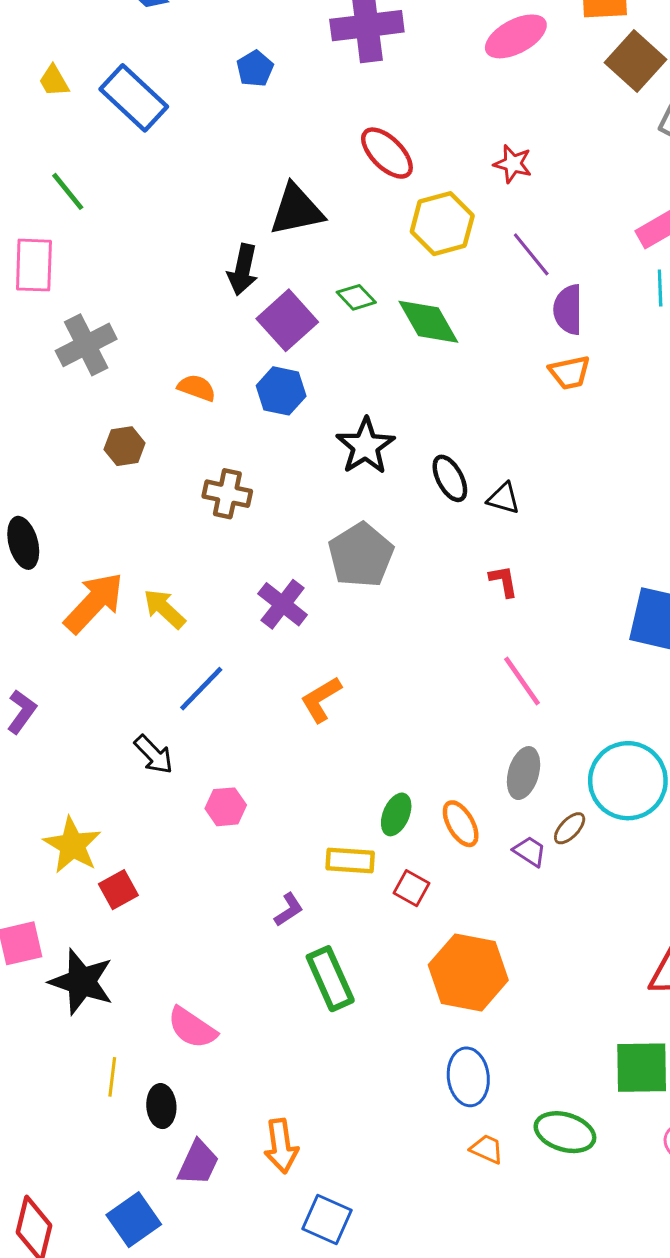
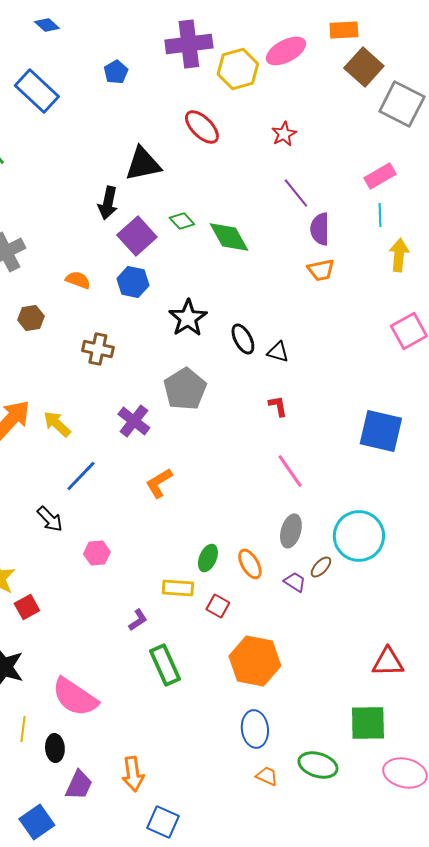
red star: (513, 164) -> (284, 134), turned 30
yellow hexagon: (442, 224) -> (238, 69), moved
pink semicircle: (192, 1028) -> (75, 697), size x1.4

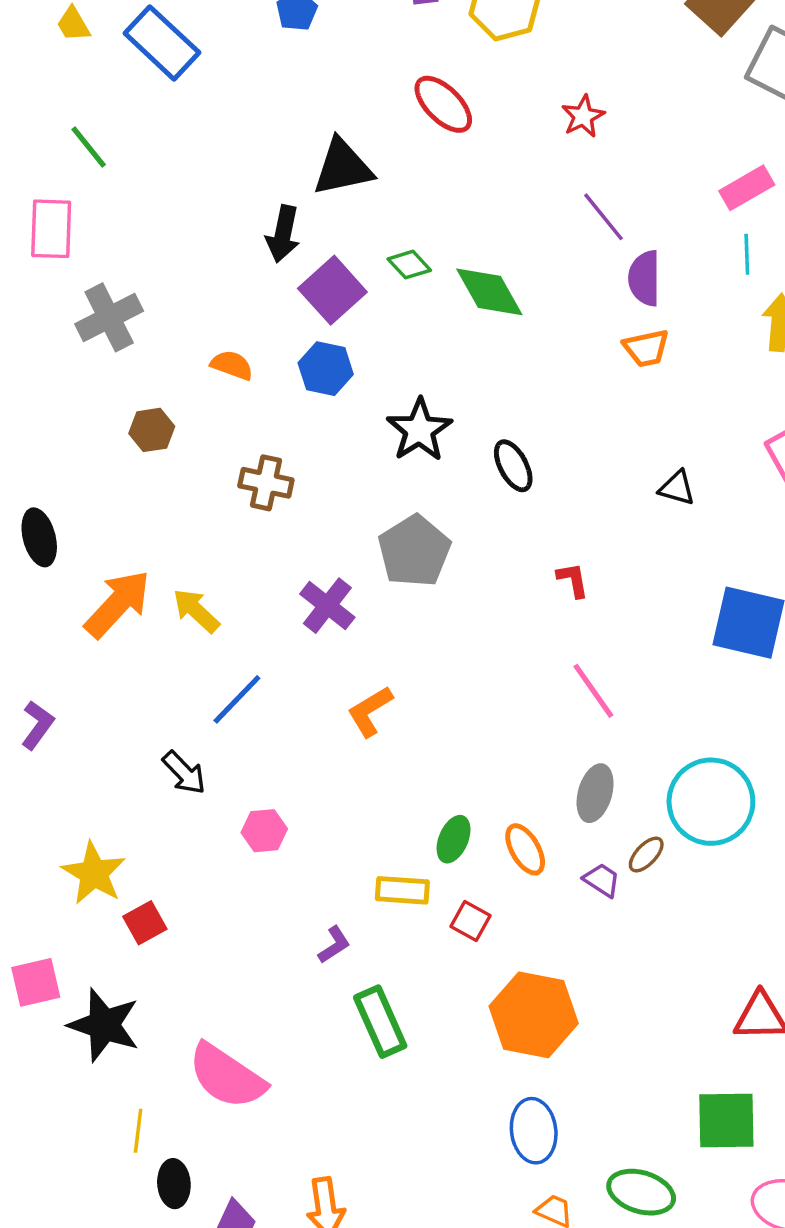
black triangle: (278, 352) -> (677, 488), moved
black ellipse: (55, 748) -> (174, 1184), moved

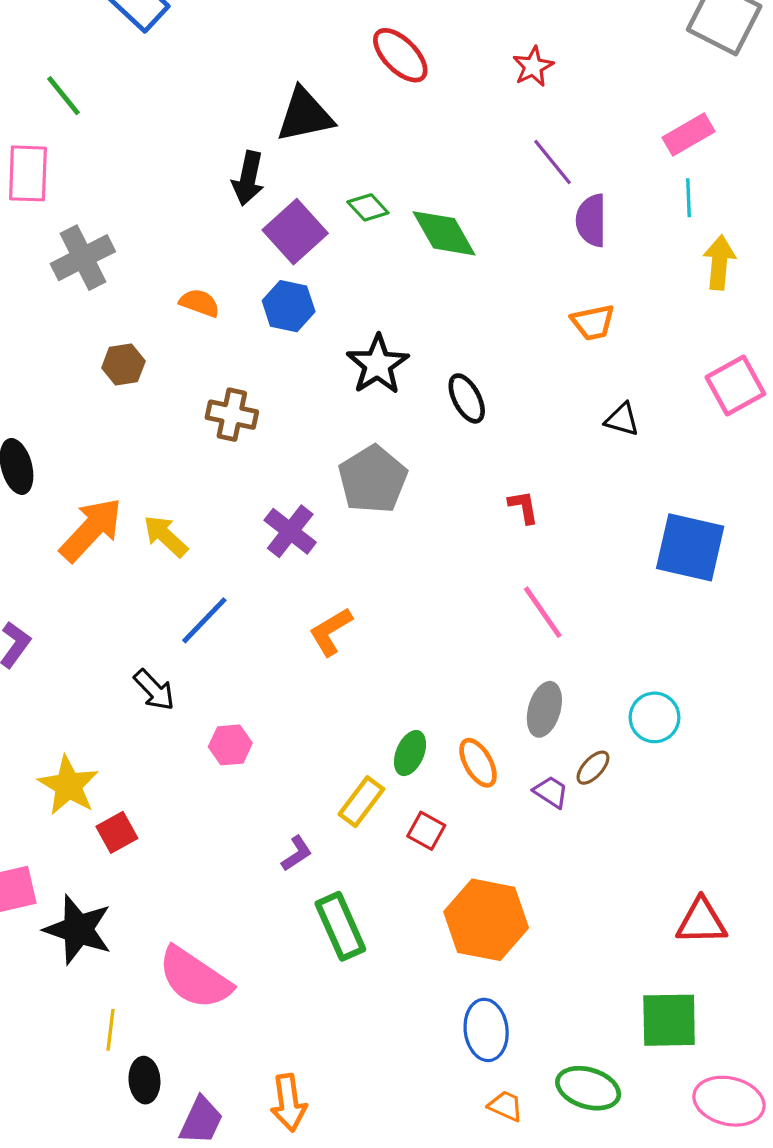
orange trapezoid: (646, 348) -> (593, 322), moved
cyan circle: (711, 802) -> (654, 717), size x0.6
yellow rectangle: (402, 890) -> (361, 802), turned -57

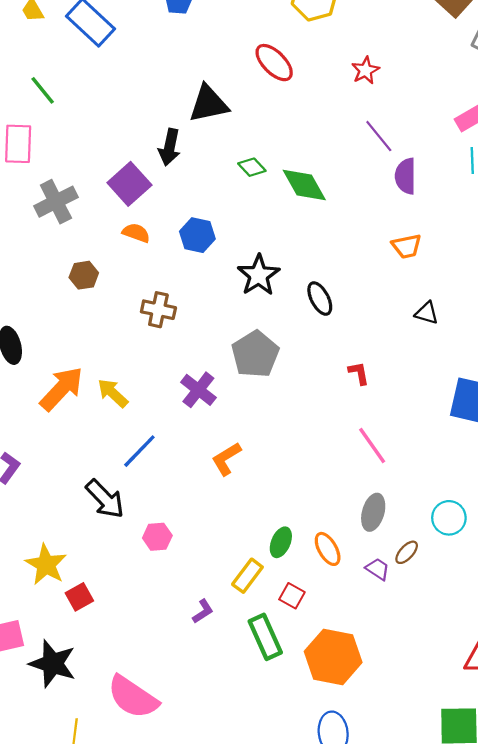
purple square: (295, 232) -> (129, 184), moved
black arrow: (154, 690) -> (105, 499), size x1.4
green rectangle: (340, 926) -> (265, 637), moved

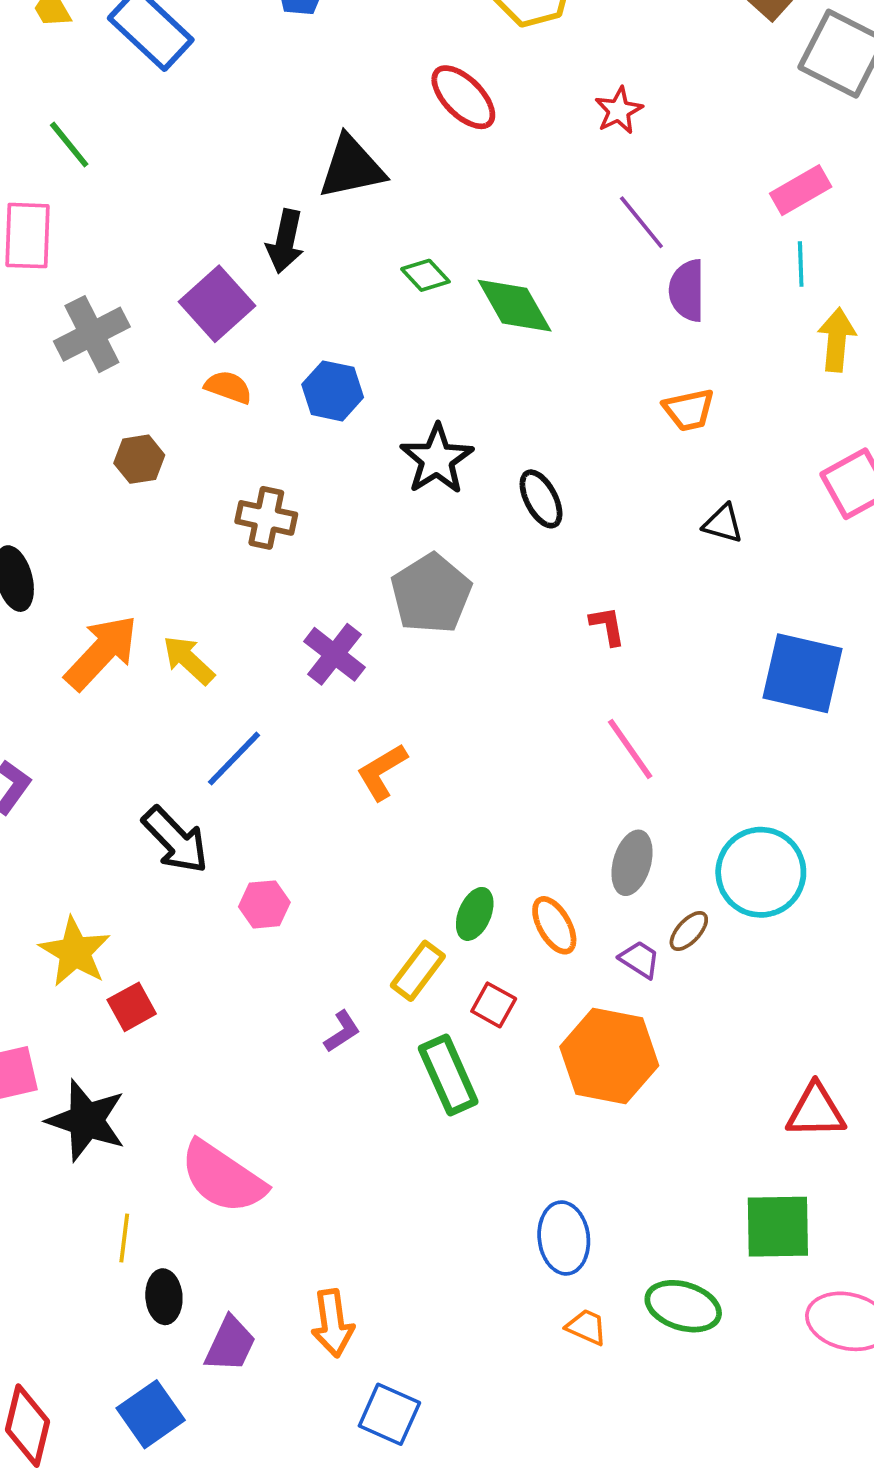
cyan circle: (449, 518) -> (761, 872), size x1.5
orange hexagon: (333, 657) -> (609, 1056), moved

